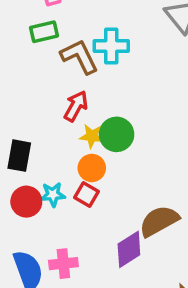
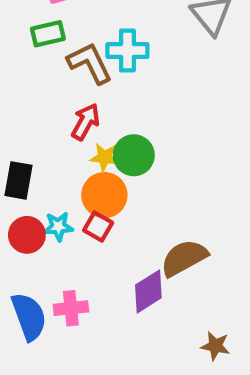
orange circle: (92, 168) -> (104, 195), size x1.4

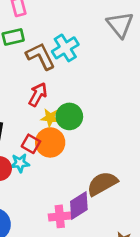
cyan cross: (127, 51) -> (65, 48), turned -32
red square: (98, 226) -> (31, 144), moved
pink cross: (71, 308) -> (60, 216), moved

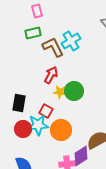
orange circle: (50, 142) -> (61, 130), moved
cyan star: (20, 163) -> (38, 125), size x1.5

